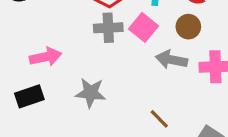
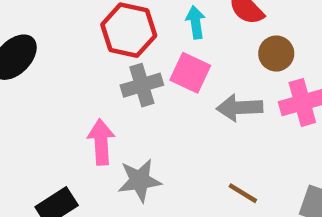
brown circle: (188, 27) -> (276, 54), moved
pink arrow: (45, 57) -> (101, 142), moved, turned -68

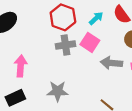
cyan arrow: (196, 22) -> (96, 18), turned 48
pink arrow: (101, 142) -> (21, 66), moved

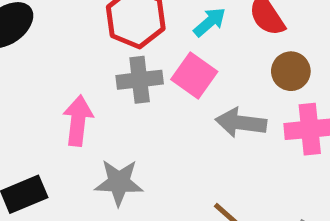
pink arrow: (21, 66) -> (78, 121), moved

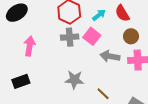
pink arrow: (78, 121) -> (29, 46), moved
gray star: (119, 182) -> (74, 80), moved

